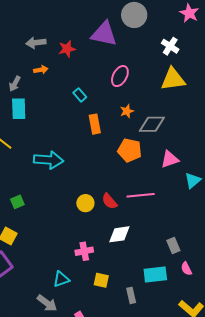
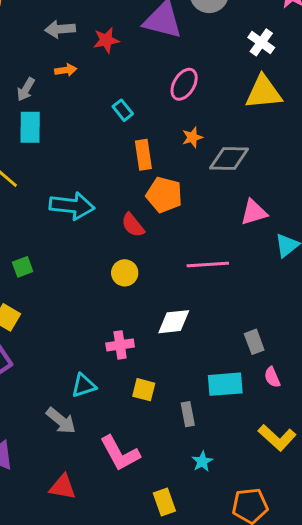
orange pentagon: (130, 150) -> (164, 195), moved
red semicircle: (109, 201) -> (133, 225), moved

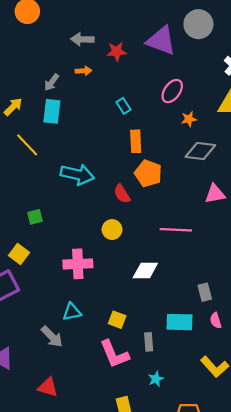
orange star: (192, 137) -> (189, 119), moved
pink cross: (120, 345) -> (78, 264), moved, size x1.4
pink L-shape: (120, 453) -> (114, 354), moved

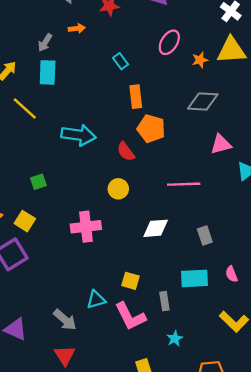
orange star: (189, 119) -> (200, 60), moved
gray rectangle: (205, 292) -> (205, 235), moved
cyan triangle: (72, 312) -> (96, 300), moved
gray arrow: (52, 337) -> (65, 320), moved
red triangle: (48, 387) -> (65, 355), turned 45

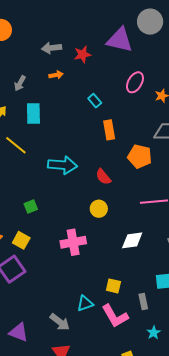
gray arrow: (45, 43) -> (20, 83), moved
orange pentagon: (151, 129) -> (140, 156), moved

